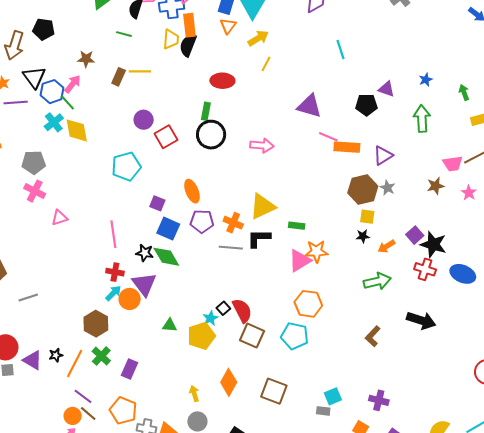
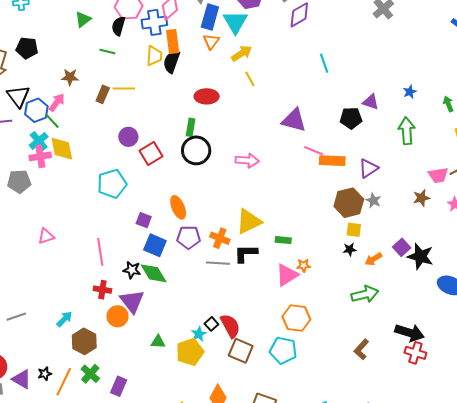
yellow line: (266, 64) -> (250, 79), turned -56
pink cross: (35, 191) -> (40, 156), moved, turned -35
orange star: (316, 251) -> (304, 265), size x0.6
red cross: (425, 269) -> (415, 353), moved
cyan arrow: (113, 293) -> (64, 319), moved

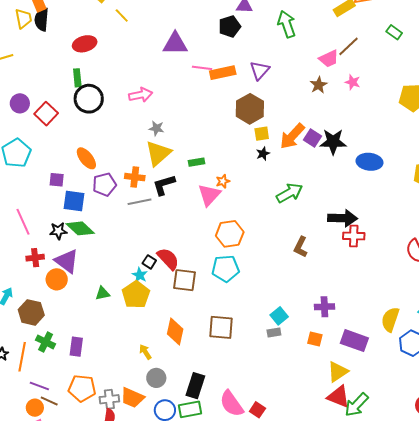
gray star: (373, 200) -> (156, 128), moved
orange arrow: (373, 259) -> (292, 136), moved, size x1.6

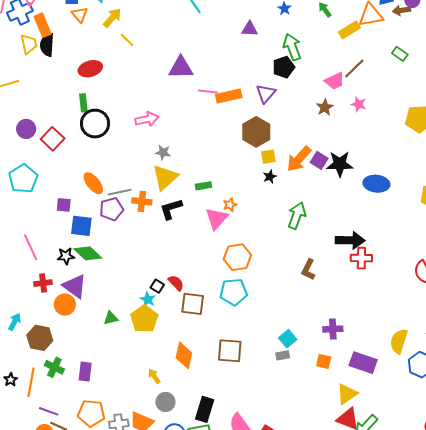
black pentagon: (230, 27) -> (284, 67), moved
green arrow: (289, 193) -> (297, 216), turned -40
gray line: (140, 202) -> (120, 192), moved
red semicircle: (168, 259) -> (176, 283), size x0.7

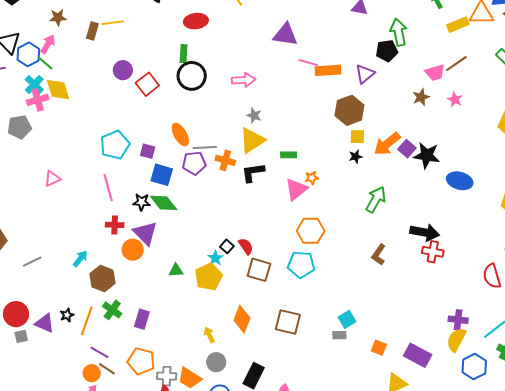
cyan pentagon: (23, 179) -> (115, 145), moved
purple cross: (333, 329) -> (458, 320), moved

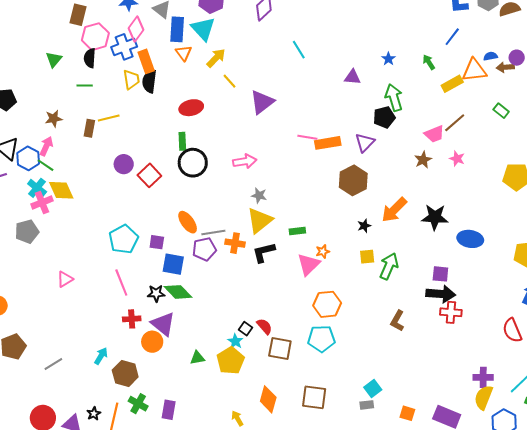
purple triangle: (285, 35) -> (262, 102), moved, turned -40
yellow square: (357, 137) -> (367, 257), moved
purple square: (407, 149) -> (440, 274), moved, turned -30

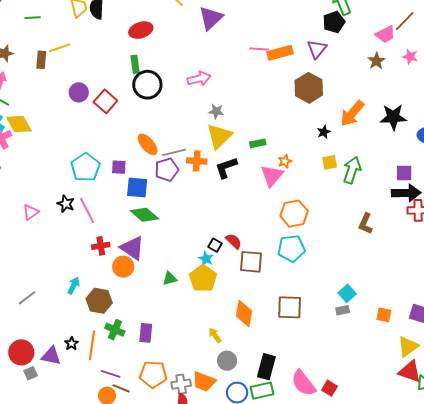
black star: (156, 293) -> (66, 204), moved, turned 30

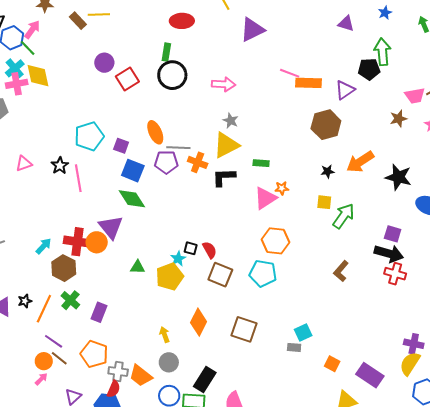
brown rectangle: (41, 60) -> (78, 21), turned -66
black square: (215, 245) -> (191, 248), turned -32
red cross: (101, 246) -> (77, 242), moved, size x1.5

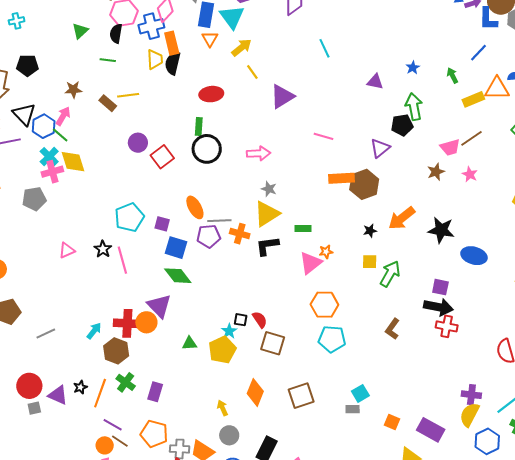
orange rectangle: (309, 83) -> (341, 178), moved
cyan pentagon: (263, 273) -> (332, 339), moved
brown square: (244, 329) -> (301, 396), turned -32

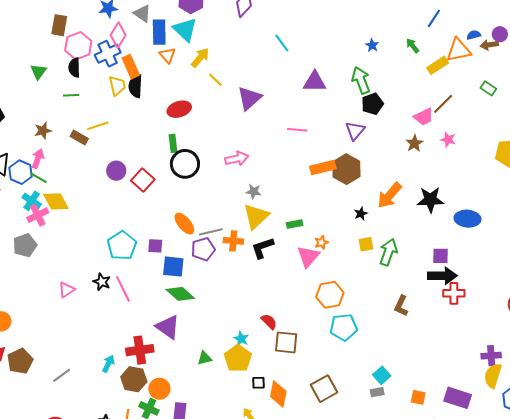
purple triangle: (375, 82) -> (315, 82), moved, size x1.4
green arrow: (414, 107) -> (361, 80), moved
black square: (241, 320) -> (259, 383), moved
orange circle: (146, 322) -> (159, 389), moved

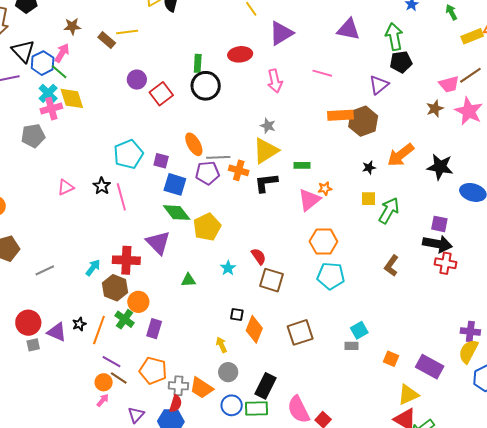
red ellipse: (179, 109) -> (240, 54), moved
pink star: (448, 140) -> (469, 111), size x1.8
pink arrow: (237, 159) -> (275, 81), moved, turned 80
yellow pentagon: (238, 358) -> (207, 227), moved

